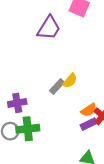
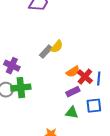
purple cross: (17, 103) -> (12, 66), turned 35
purple rectangle: (89, 124) -> (73, 92), moved

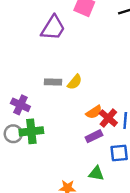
gray rectangle: (46, 52) -> (53, 82), moved, turned 48
green triangle: (72, 113) -> (96, 173), moved

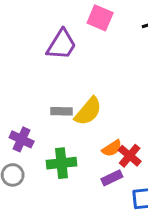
yellow semicircle: (75, 82) -> (88, 111), size x1.5
green cross: (31, 131) -> (62, 163), moved

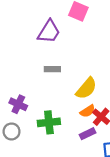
gray rectangle: (62, 111) -> (52, 69), moved
yellow semicircle: (88, 111) -> (86, 88), moved

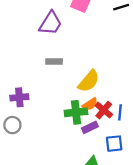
purple cross: (18, 104) -> (19, 97), turned -30
green cross: (49, 122) -> (76, 112), moved

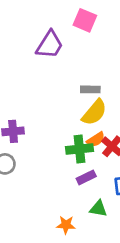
gray rectangle: (54, 61) -> (90, 89), moved
purple rectangle: (90, 127) -> (86, 177), moved

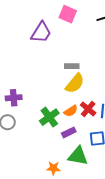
orange semicircle: (96, 140) -> (71, 111), moved
green cross: (79, 149) -> (49, 117), moved, turned -30
green triangle: (98, 209) -> (78, 156), size x1.5

